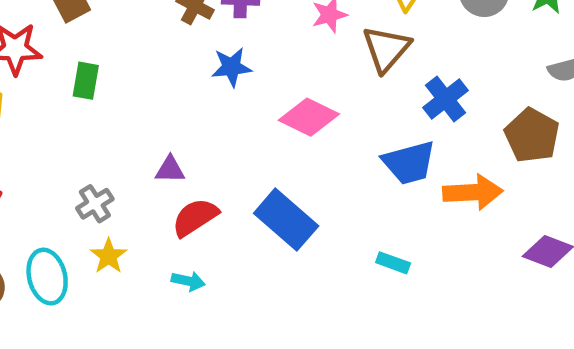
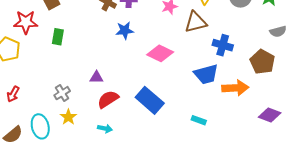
brown triangle: (386, 49) -> (196, 22), turned 35
blue cross: (445, 99) -> (223, 45), turned -36

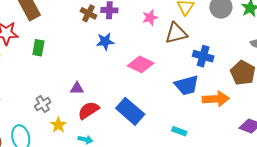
yellow star: (68, 117) -> (58, 125), moved

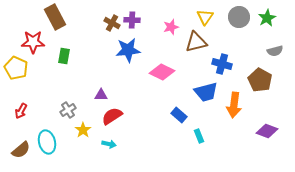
blue star: (105, 42) -> (128, 50), size x1.4
orange arrow: (216, 99) -> (234, 105), turned 100
blue rectangle: (130, 111) -> (179, 115), moved, size x0.6
cyan rectangle: (179, 131) -> (199, 136), turned 48

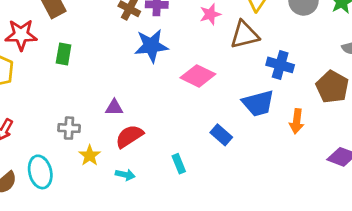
orange arrow: (234, 105) -> (297, 121), size x0.7
gray cross: (68, 110) -> (69, 128), turned 35
cyan rectangle: (199, 136) -> (179, 164), moved

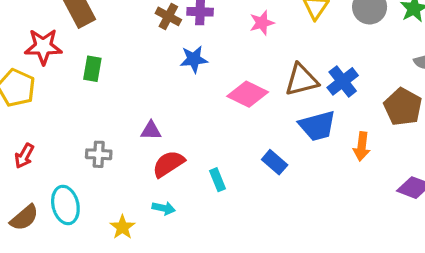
brown triangle: (245, 35) -> (301, 80), moved
blue star: (151, 46) -> (194, 59), size x0.7
blue cross: (280, 65) -> (343, 81), turned 36
yellow star: (90, 155) -> (122, 227), moved
cyan rectangle: (179, 164) -> (218, 180), moved

